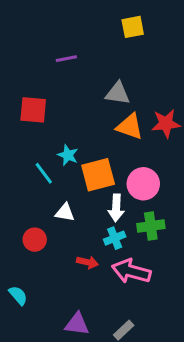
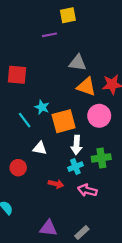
yellow square: (133, 27) -> (68, 15), moved
purple line: (66, 59) -> (49, 35), moved
pink circle: (143, 184) -> (99, 116), moved
pink arrow: (131, 271) -> (87, 190), size x0.7

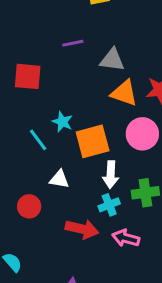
purple line: (49, 35) -> (73, 43), moved
red arrow: (56, 184) -> (82, 229), size x1.5

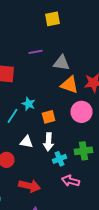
cyan line: (38, 140) -> (12, 116), turned 70
orange square: (93, 141) -> (48, 117), size x0.6
white arrow: (111, 175) -> (48, 142), moved
red arrow: (82, 229) -> (30, 186), moved

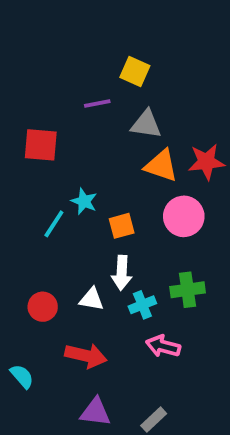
yellow square: (52, 19) -> (135, 71), moved, turned 35
white triangle: (26, 142) -> (92, 299), moved

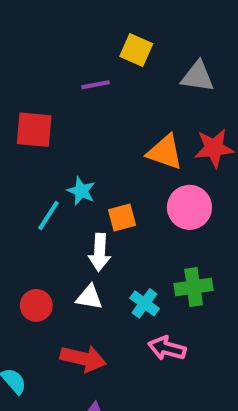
gray triangle: (146, 124) -> (198, 77), moved
white arrow: (122, 273) -> (100, 252), moved
cyan cross: (142, 305) -> (144, 303), turned -32

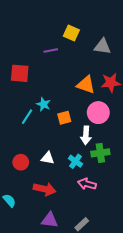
white arrow: (100, 252) -> (86, 135), moved

